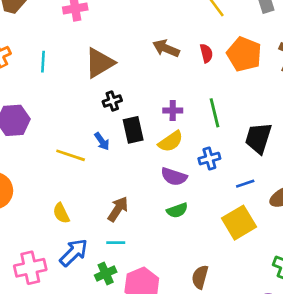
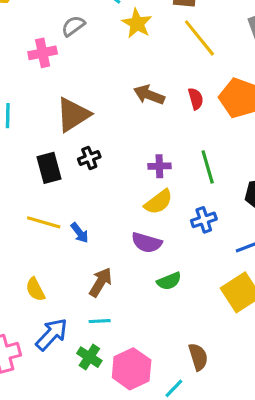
black rectangle: (133, 130) -> (49, 168), moved
blue arrow: (102, 141) -> (80, 233), moved
purple semicircle: (174, 177) -> (147, 243), moved
green cross: (106, 274) -> (89, 357), turned -30
brown semicircle: (200, 277) -> (198, 357), turned 150

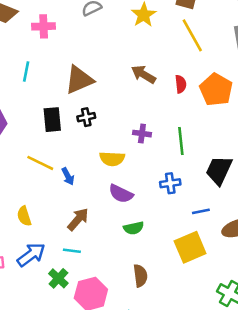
pink cross: (43, 53) -> (44, 26), moved
yellow semicircle: (158, 202) -> (112, 159), moved, turned 30
brown semicircle: (198, 357) -> (140, 276), moved

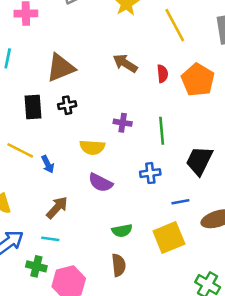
green semicircle: (134, 228) -> (122, 231), moved
green cross: (58, 278) -> (36, 266), turned -30

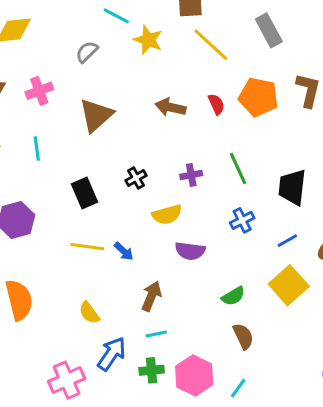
brown triangle: (61, 68) -> (96, 115), moved
black cross: (67, 105) -> (136, 178), moved

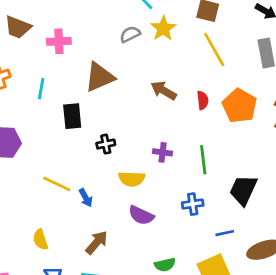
gray semicircle: (87, 52) -> (130, 34), moved
black cross: (136, 178) -> (106, 144), moved
black rectangle: (84, 193) -> (72, 116), moved

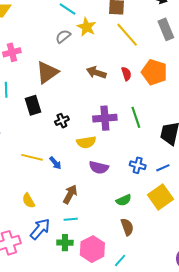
purple cross: (163, 152) -> (105, 118), size x1.6
blue cross: (193, 204) -> (138, 165), moved, turned 35

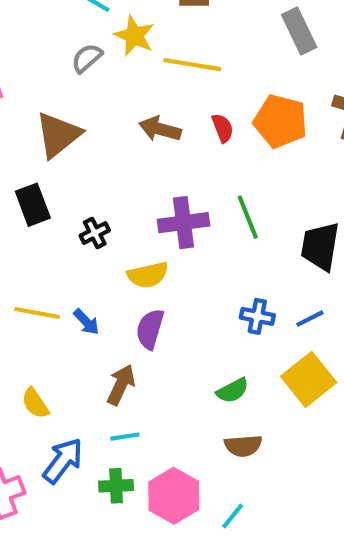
yellow line: (127, 35) -> (192, 65), moved, turned -36
purple semicircle: (99, 168) -> (150, 329), moved, turned 96
brown semicircle: (127, 227) -> (243, 446), turned 108

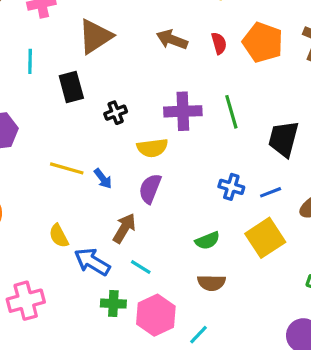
cyan line: (125, 437) -> (141, 267), moved, turned 35
blue arrow: (63, 461) -> (92, 262), moved, turned -102

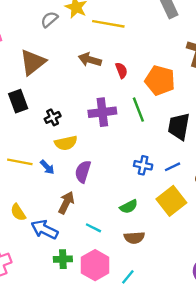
orange pentagon: (263, 42) -> (160, 80), moved
red semicircle: (219, 43) -> (121, 70), moved
yellow semicircle: (152, 148) -> (66, 143), moved
cyan line: (141, 267) -> (93, 228), moved

